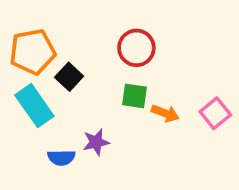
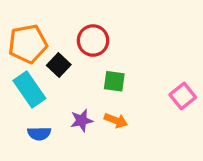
red circle: (136, 48) -> (93, 41), moved
orange arrow: (165, 113) -> (116, 120), moved
blue semicircle: (61, 158) -> (39, 134), moved

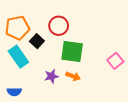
green square: (114, 81) -> (72, 52), size x1.6
blue semicircle: (39, 134) -> (14, 92), moved

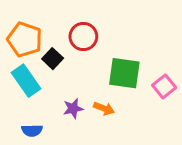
orange pentagon: (17, 28) -> (25, 39), turned 30
green square: (72, 52) -> (124, 73), moved
blue semicircle: (14, 92) -> (32, 131), moved

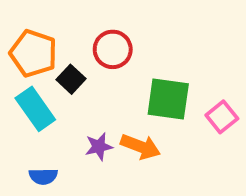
orange arrow: (104, 108) -> (140, 147), size x1.4

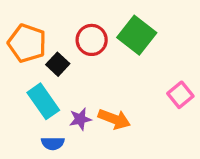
green square: (168, 99) -> (137, 35), moved, turned 30
cyan rectangle: (35, 109) -> (43, 101), moved
blue semicircle: (43, 176) -> (53, 143), moved

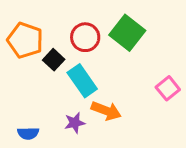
cyan rectangle: (43, 101) -> (82, 81), moved
purple star: (80, 119) -> (75, 123), moved
blue semicircle: (53, 143) -> (28, 133), moved

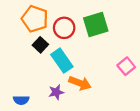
green square: (127, 33) -> (96, 24), turned 35
orange pentagon: (25, 40) -> (35, 19), moved

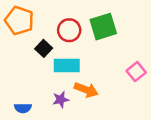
orange pentagon: (35, 19) -> (19, 20), moved
cyan rectangle: (62, 61) -> (67, 65), turned -55

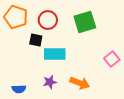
red circle: (69, 30) -> (48, 20), moved
black square: (44, 48) -> (36, 40), turned -32
orange arrow: (86, 90) -> (80, 83), moved

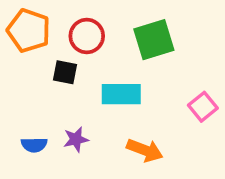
cyan rectangle: (55, 54) -> (121, 94), moved
purple star: (50, 82) -> (76, 139), moved
blue semicircle: (19, 89) -> (34, 145), moved

